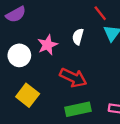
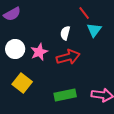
pink star: (47, 45) -> (39, 52), moved
red arrow: (73, 78) -> (68, 57), moved, turned -40

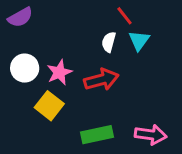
white semicircle: (65, 33) -> (109, 42), moved
yellow square: (22, 83) -> (49, 106), moved

